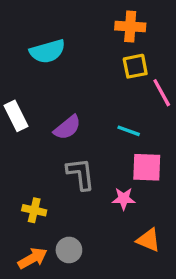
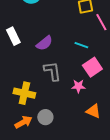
pink square: (147, 167) -> (92, 67), turned -36
yellow cross: (34, 210) -> (24, 93), size x1.5

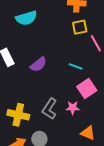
gray L-shape: (52, 71) -> (50, 109), moved, turned -140

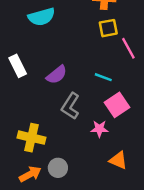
gray L-shape: (50, 109) -> (70, 106), moved

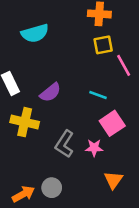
gray L-shape: (70, 106) -> (65, 144), moved
yellow cross: (31, 138) -> (25, 122), moved
orange triangle: (118, 160) -> (113, 180), turned 42

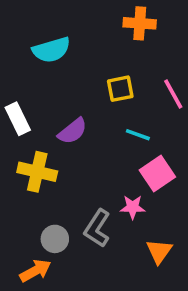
yellow square: (103, 45) -> (120, 89), moved
gray L-shape: (65, 144) -> (97, 228), moved
gray circle: (52, 188) -> (55, 239), moved

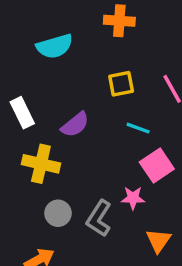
orange cross: (140, 23) -> (119, 21), moved
gray circle: (55, 239) -> (58, 213), moved

